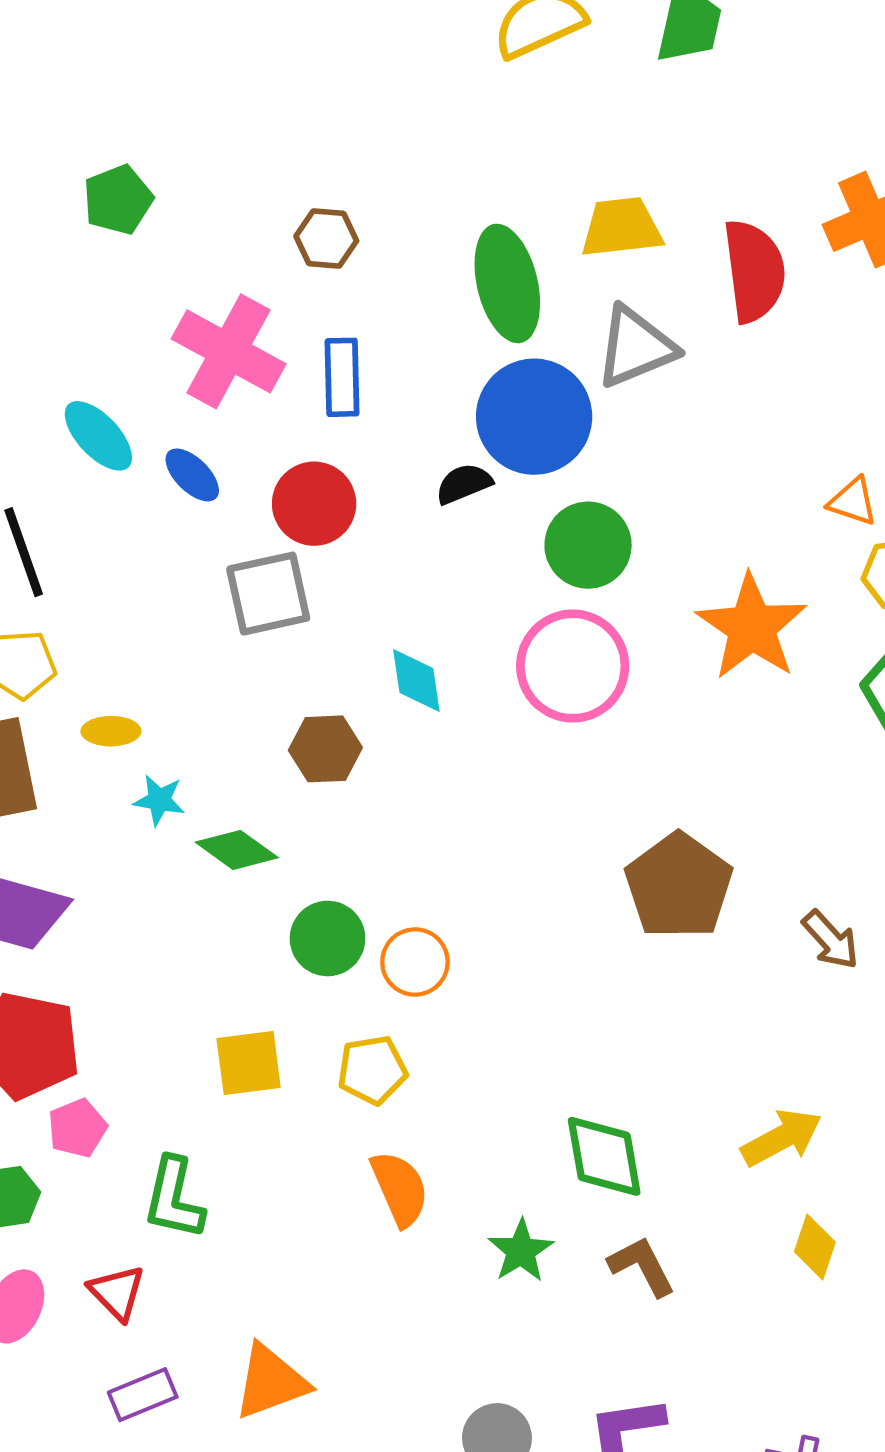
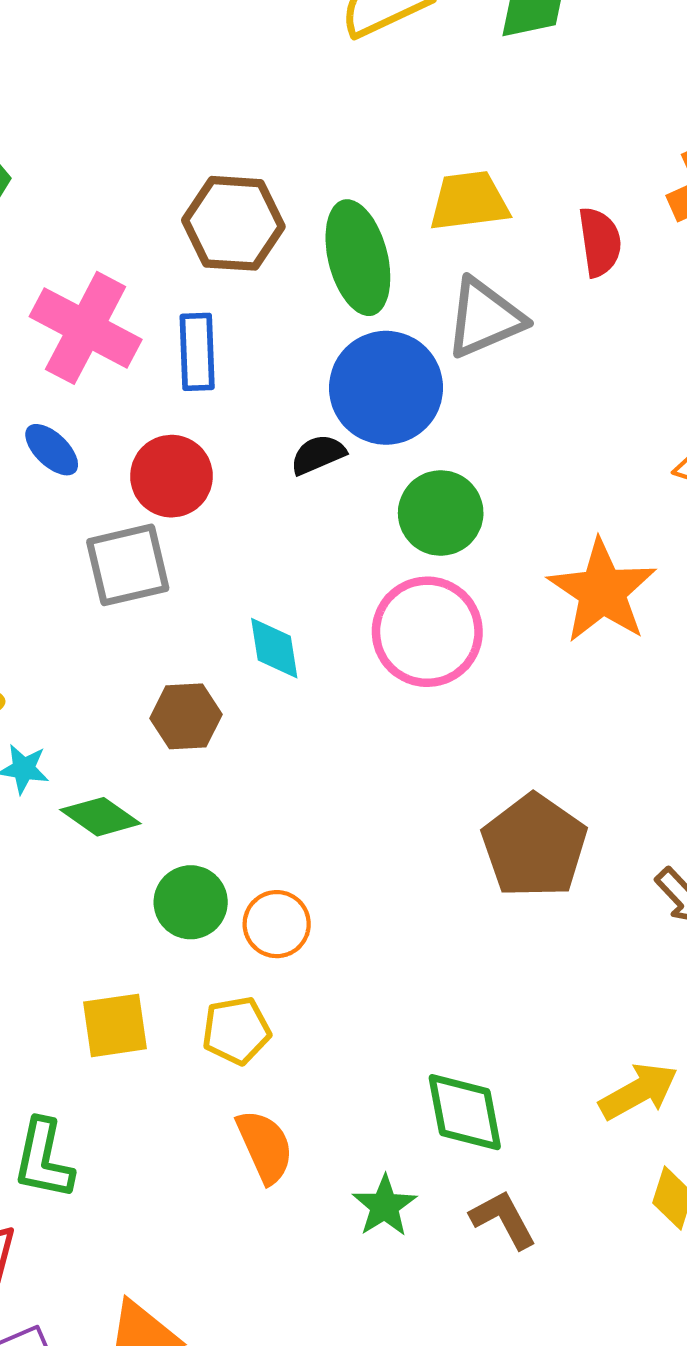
brown hexagon: (326, 239) -> (233, 223), moved, size x1.6
red semicircle: (754, 271) -> (600, 242), size x0.7

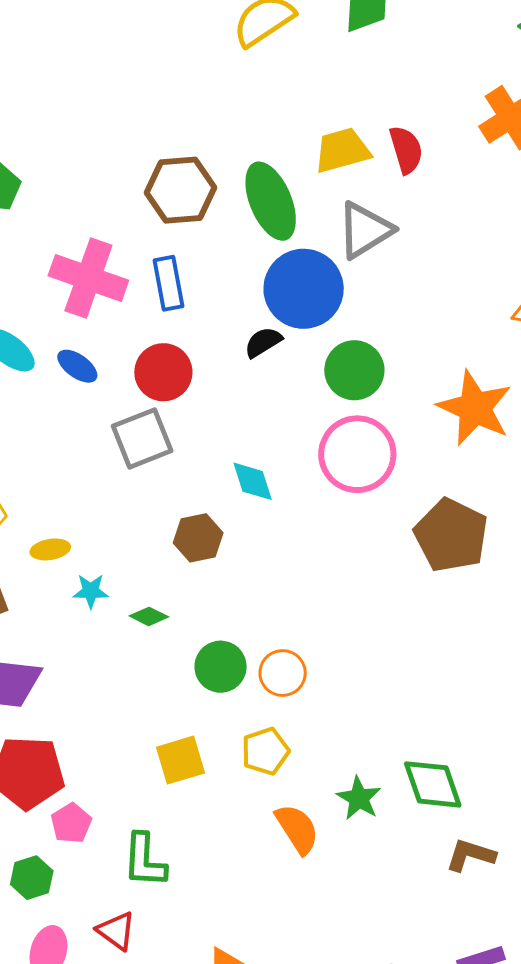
red semicircle: (600, 242) -> (406, 150), moved
green diamond: (100, 817) -> (149, 616), size x0.7
brown pentagon: (534, 846) -> (451, 535), moved
green star: (384, 1206) -> (359, 798), moved
brown L-shape: (503, 1219) -> (470, 855), turned -36

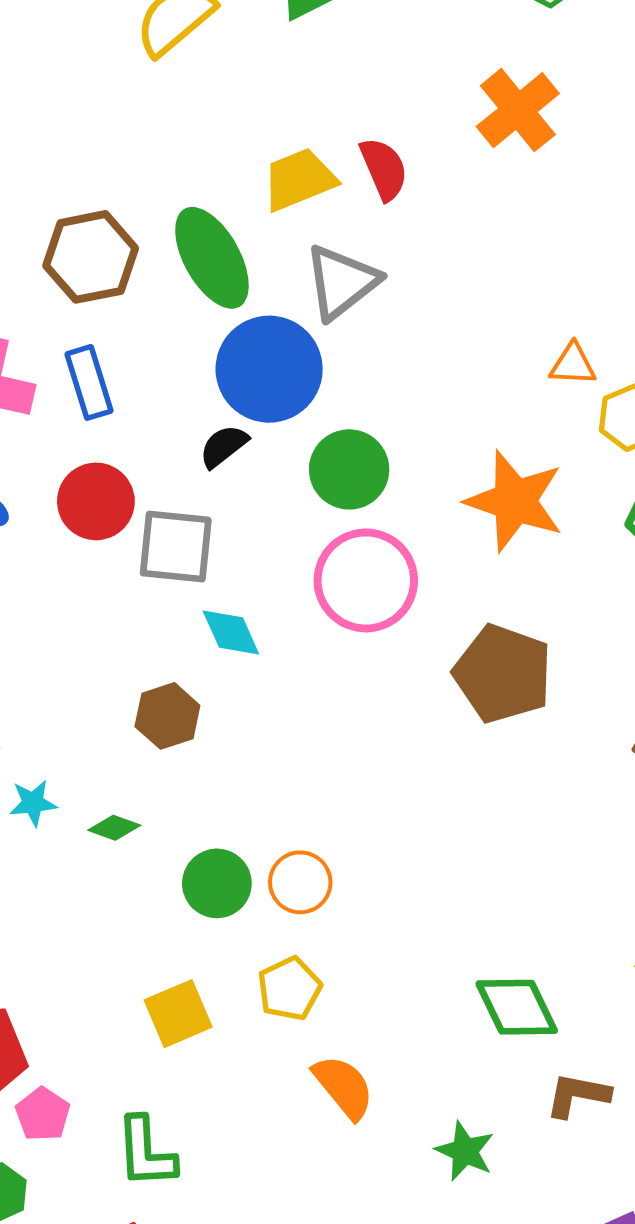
gray square: (142, 438) -> (176, 547), moved, turned 34
green star: (359, 798) -> (465, 1151), moved

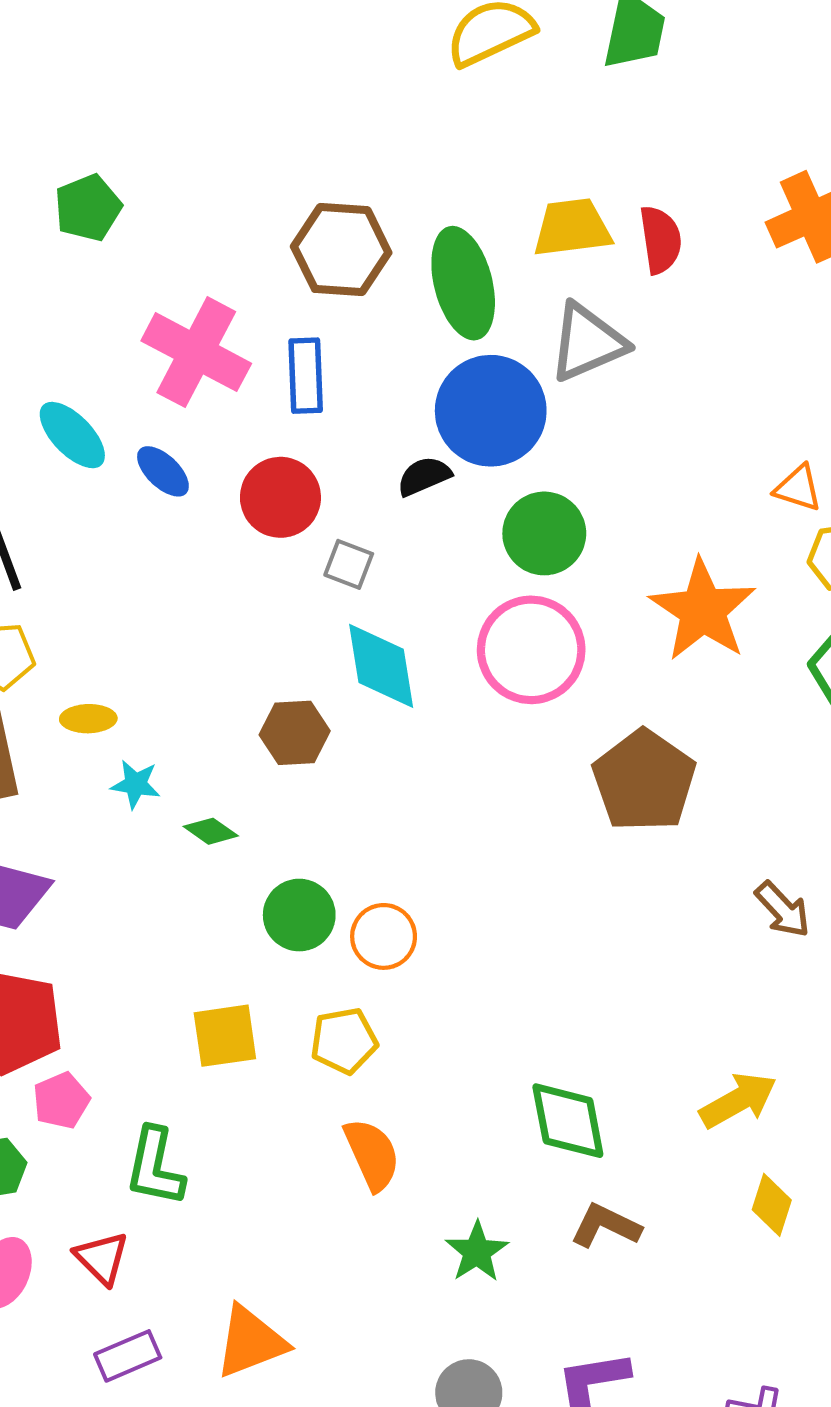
gray square: (176, 547) -> (349, 564), size x0.6
cyan diamond: (231, 633) -> (381, 666), size x1.4

